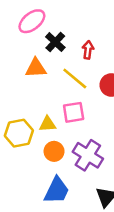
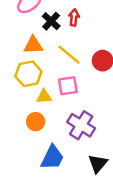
red arrow: (88, 50) -> (74, 18), moved
yellow hexagon: (19, 133) -> (28, 74), moved
orange circle: (54, 151) -> (36, 122), moved

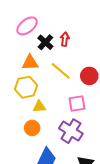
pink square: (68, 86) -> (77, 103), moved

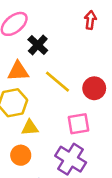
red arrow: (65, 39) -> (90, 20), moved

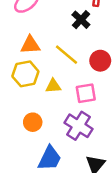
black cross: (38, 45) -> (81, 20), moved
yellow triangle: (30, 128) -> (53, 86), moved

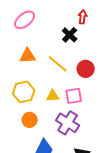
yellow hexagon: (25, 74) -> (24, 92), moved
yellow triangle: (53, 86) -> (53, 96), moved

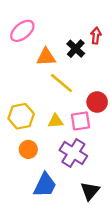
red arrow: (83, 17) -> (96, 36), moved
orange triangle: (28, 56) -> (46, 57), moved
red circle: (86, 69) -> (97, 102), moved

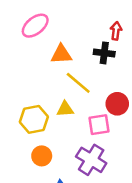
black cross: (76, 49) -> (104, 53), moved, turned -36
yellow triangle: (56, 121) -> (65, 109), moved

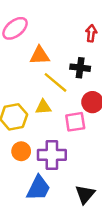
black cross: (104, 53) -> (80, 68), moved
purple cross: (91, 160) -> (52, 155), moved, turned -32

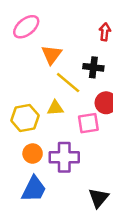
orange triangle: (40, 55) -> (52, 55), turned -50
blue trapezoid: (38, 188) -> (34, 189), moved

